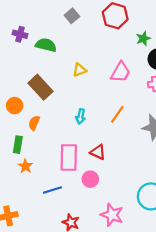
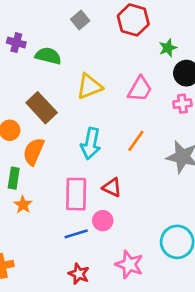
yellow triangle: (79, 70) -> (89, 86), size x1.5
cyan arrow: (81, 116) -> (91, 144), size x1.6
orange semicircle: (34, 123) -> (34, 152), size x1.5
blue line: (52, 190) -> (76, 234), moved

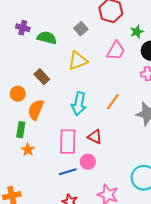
gray square: (80, 20) -> (81, 29), moved
pink trapezoid: (140, 89) -> (116, 51), moved
brown rectangle: (42, 108) -> (42, 77), size x0.7

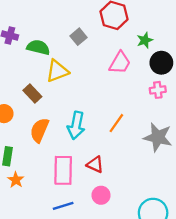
yellow triangle: (78, 61) -> (57, 71), moved
orange semicircle: (36, 110) -> (39, 130), moved
pink circle: (88, 162) -> (101, 195), moved

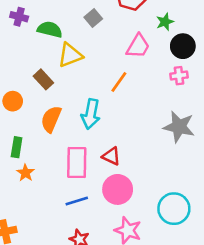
orange line: (116, 123) -> (119, 82), moved
pink circle: (101, 195) -> (118, 189), size x1.5

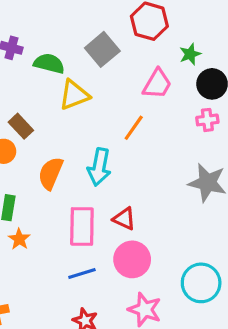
gray square: (93, 18) -> (102, 49), size x1.5
brown rectangle: (43, 79) -> (21, 126), moved

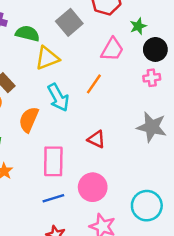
cyan arrow: (99, 167) -> (58, 97), moved, turned -40
red triangle: (124, 219) -> (96, 139), moved

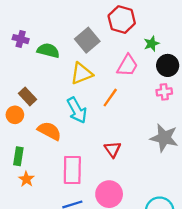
yellow triangle: (47, 58) -> (82, 73), moved
orange semicircle: (29, 120) -> (49, 131), turned 95
red triangle: (96, 139) -> (113, 149), turned 30

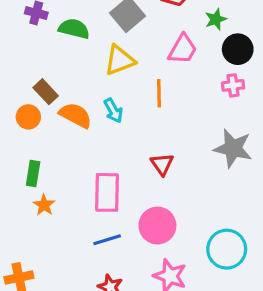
orange line: (110, 98) -> (159, 93), turned -36
cyan arrow: (77, 110) -> (113, 111), size x0.7
orange semicircle: (49, 131) -> (76, 115), moved

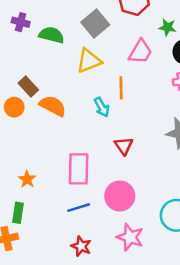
green star: (216, 19) -> (167, 27), turned 30
cyan arrow: (113, 111) -> (102, 107), moved
green rectangle: (33, 174) -> (18, 213), moved

